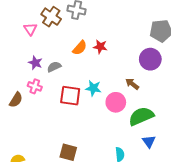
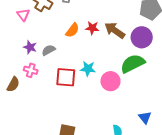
brown arrow: (132, 84) -> (115, 30), moved, size x1.5
green semicircle: (141, 116) -> (133, 64), moved

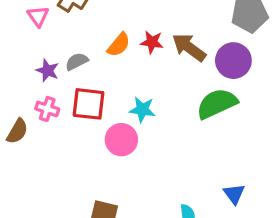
gray semicircle: (49, 50) -> (77, 61), moved
red square: (66, 77) -> (88, 104), moved
pink circle: (110, 81) -> (121, 140), moved

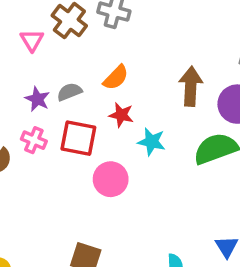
red star: (152, 42) -> (121, 115), moved
brown arrow: (189, 47) -> (191, 86), turned 52
cyan star: (142, 110) -> (152, 142), moved

